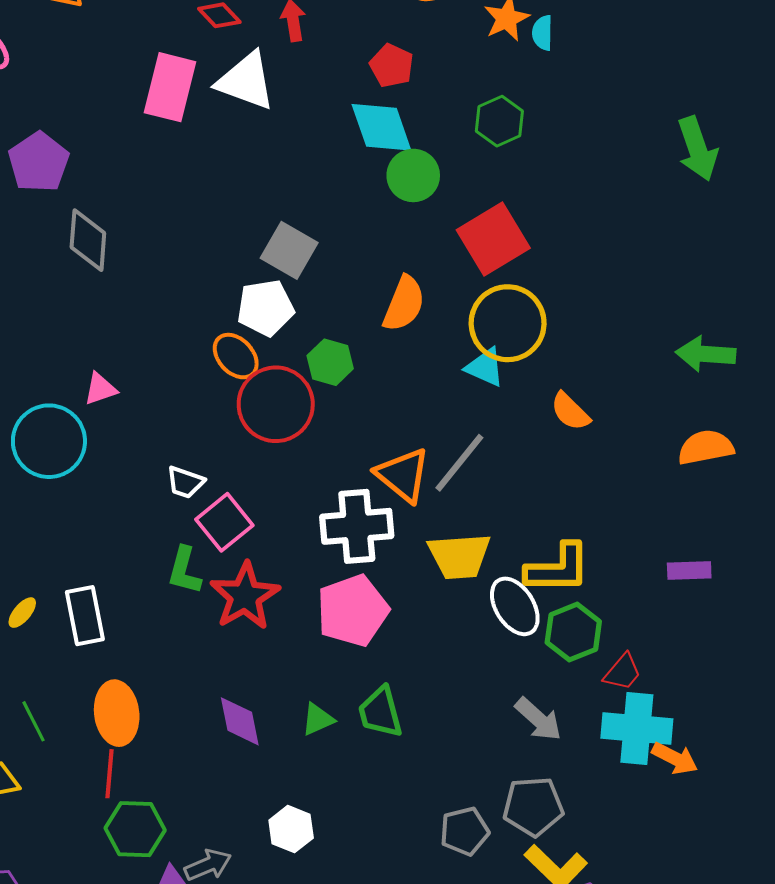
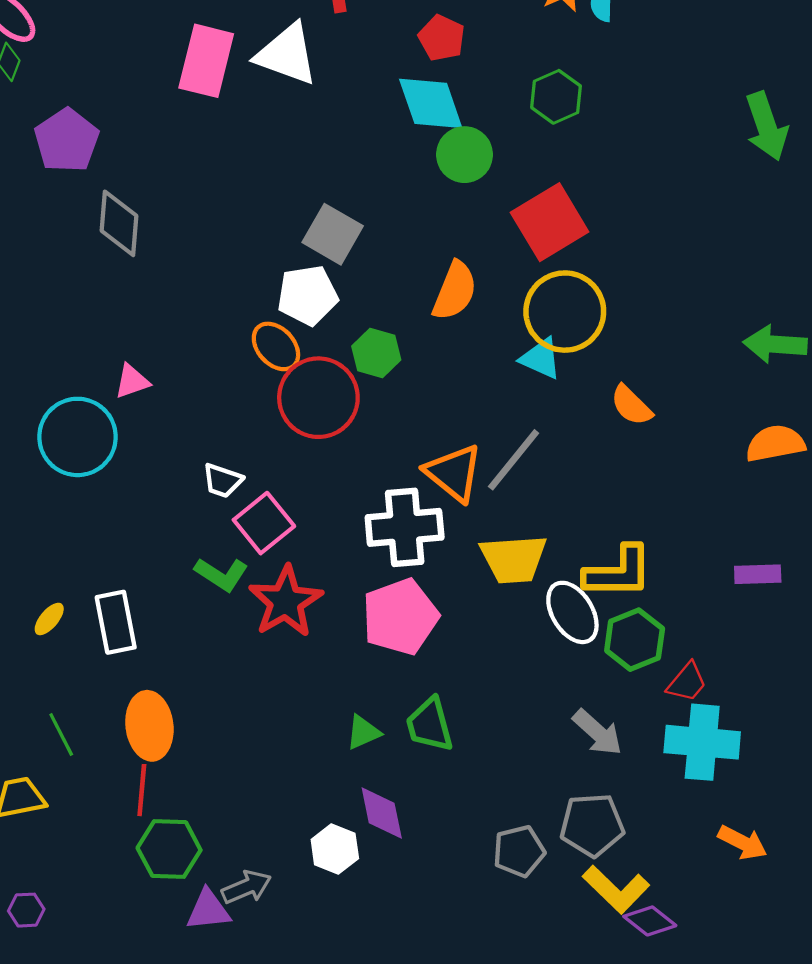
green L-shape: (184, 570) -> (221, 574), turned -72
purple diamond: (240, 721) -> (382, 813), moved
orange arrow: (675, 758) -> (742, 842), moved

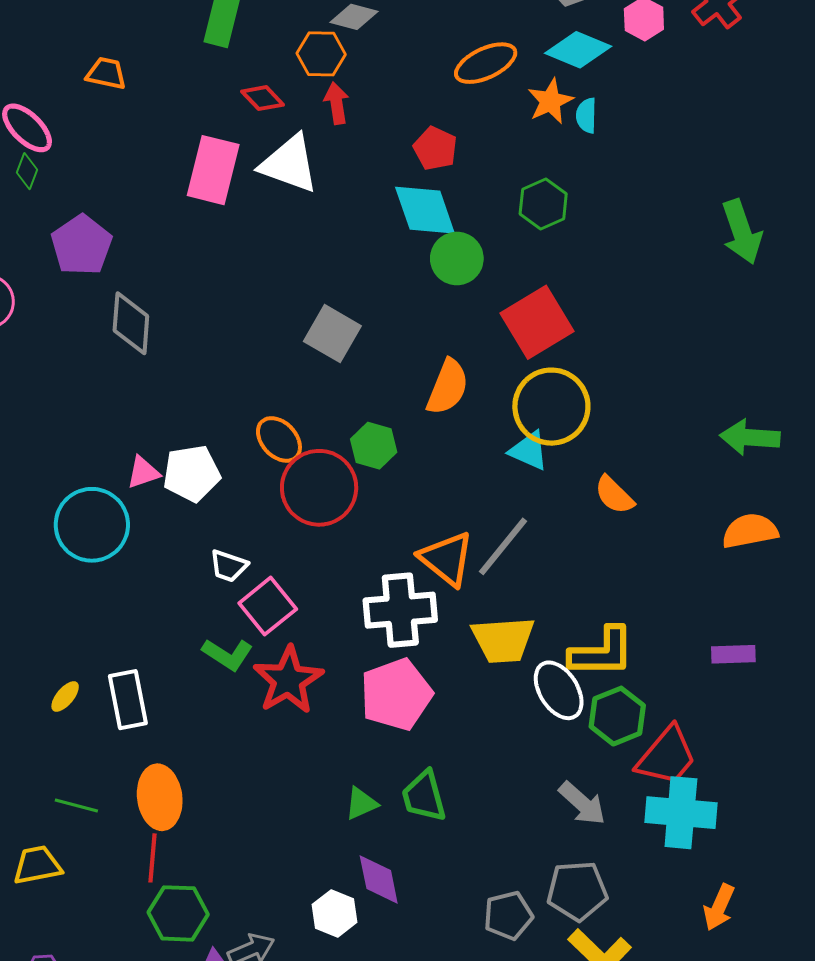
white pentagon: (308, 295) -> (192, 473), moved
red trapezoid: (687, 682) -> (667, 756), size x1.6
green line: (61, 735) -> (76, 805), turned -48
orange arrow: (742, 842) -> (719, 907), turned 87

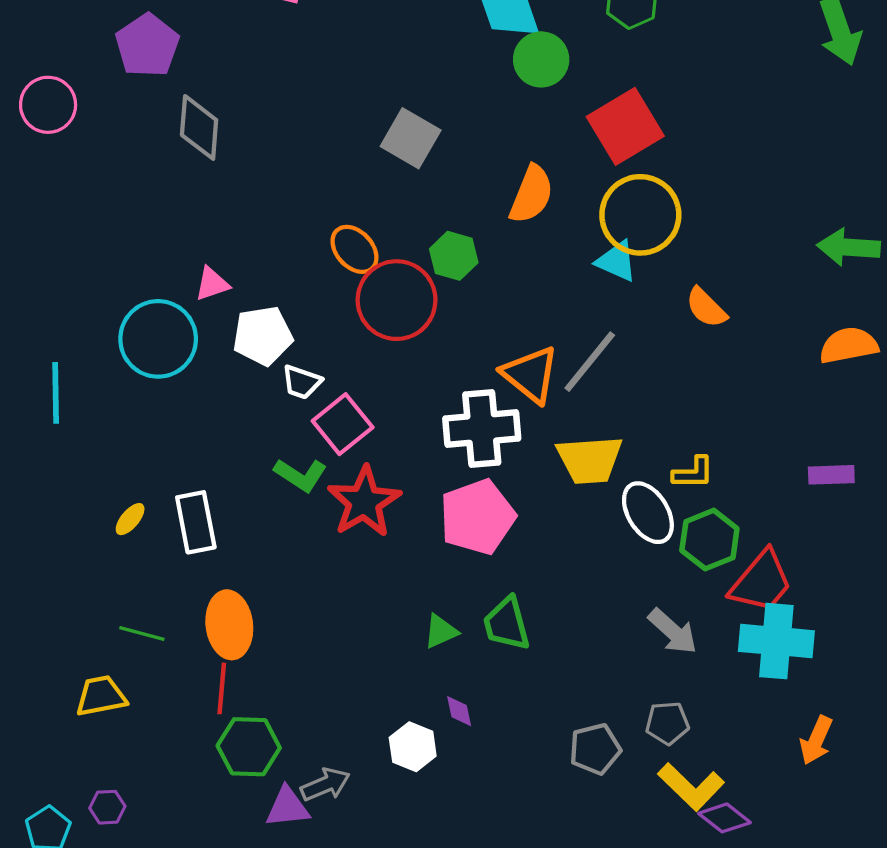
white pentagon: (192, 473) -> (263, 336), moved
yellow L-shape: (602, 652) -> (693, 473), size x0.6
purple diamond: (379, 880) -> (459, 711), size x0.6
gray pentagon: (577, 891) -> (667, 723), size x0.7

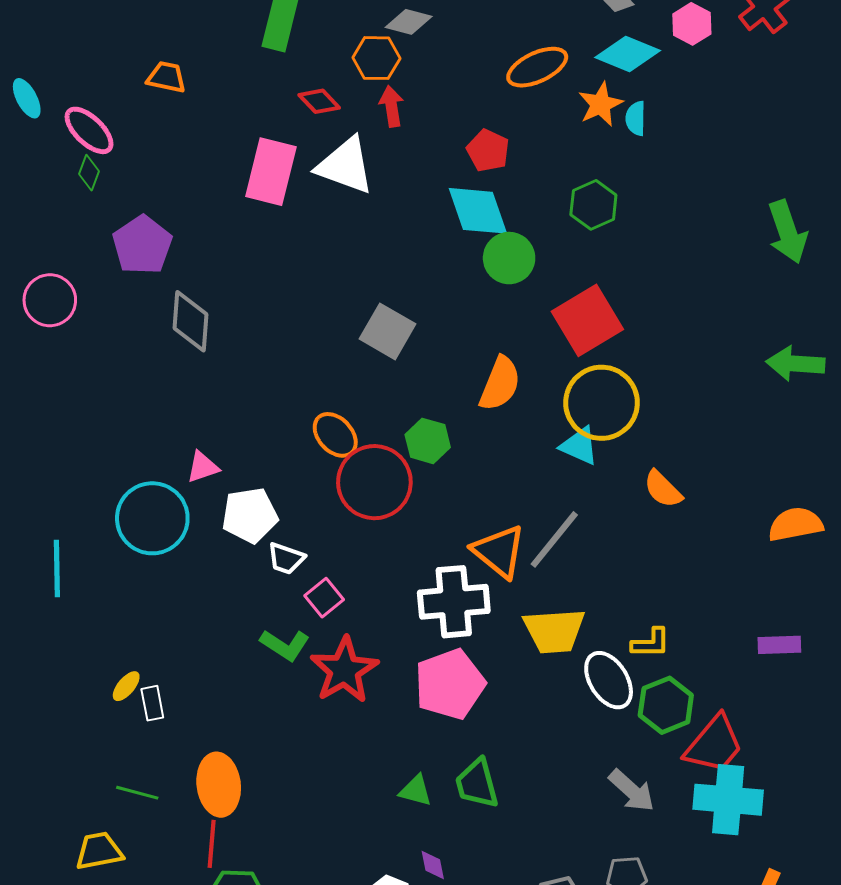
green arrow: (849, 247) -> (795, 364), moved
pink square: (343, 424) -> (324, 598), size x0.7
white rectangle: (196, 522) -> (152, 703), moved, size x0.6
green triangle: (441, 631) -> (416, 791), turned 39

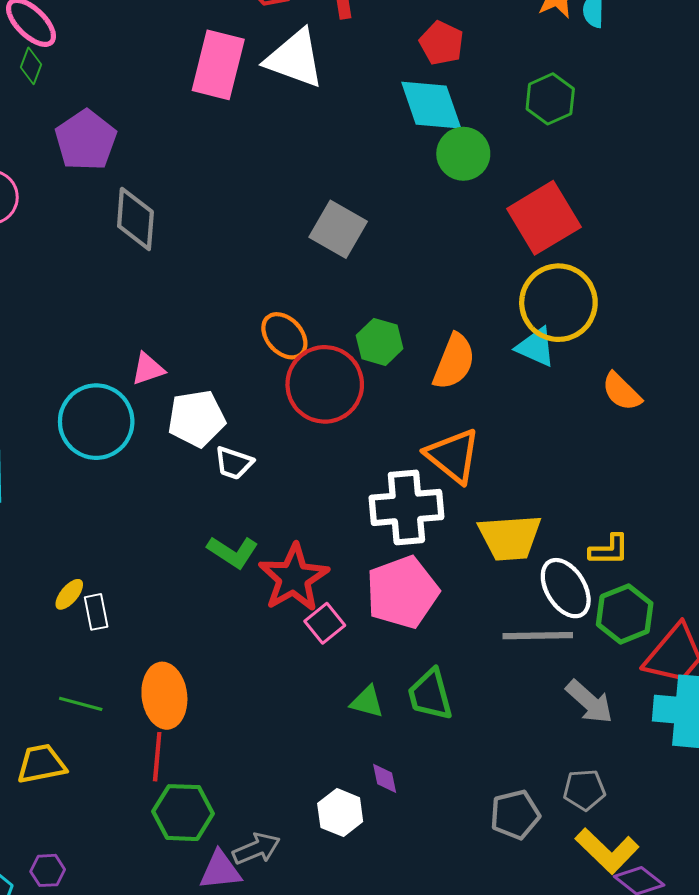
orange semicircle: (500, 384) -> (454, 362), moved
gray line: (554, 539) -> (538, 636), moved, turned 50
pink square: (324, 598) -> (325, 623), moved

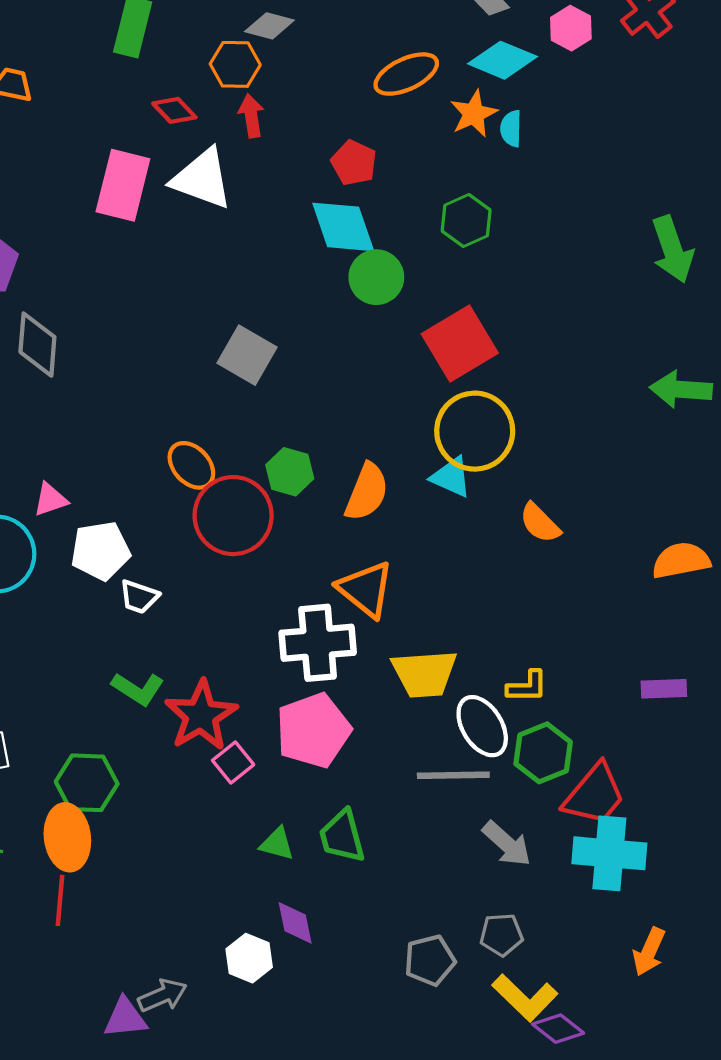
purple diamond: (385, 778) -> (295, 923), size x1.4
green hexagon: (183, 813) -> (87, 783), moved

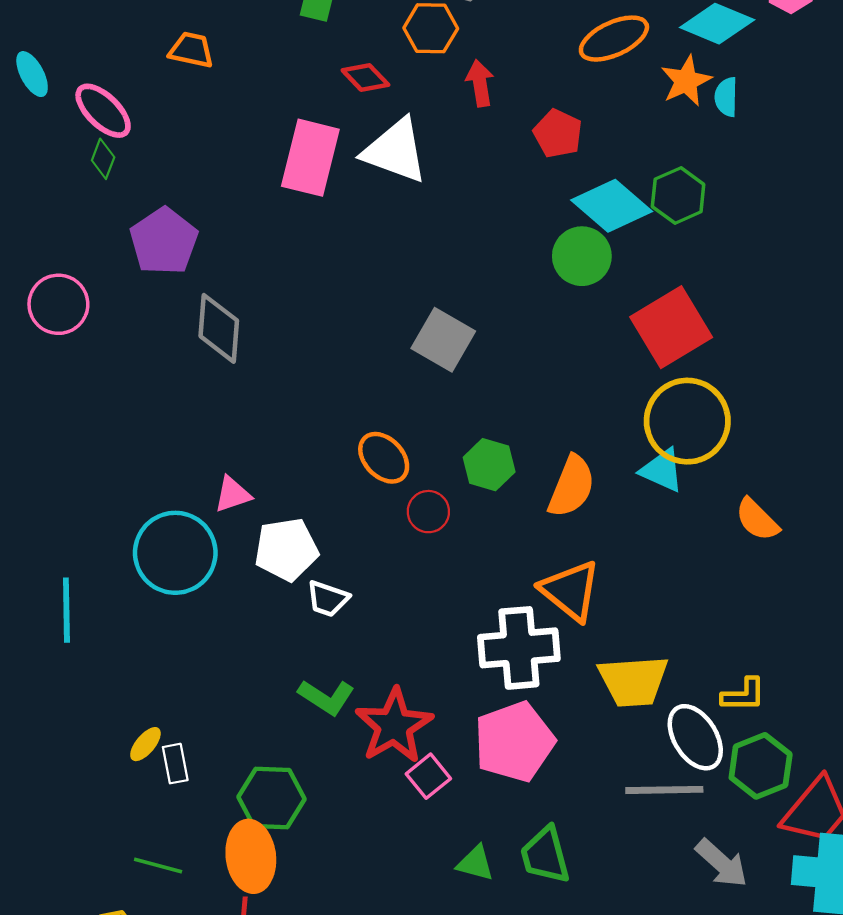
red arrow: (251, 116) -> (480, 83), moved
cyan diamond: (343, 227) -> (612, 206), moved, turned -30
red circle: (233, 516) -> (428, 512), size x0.5

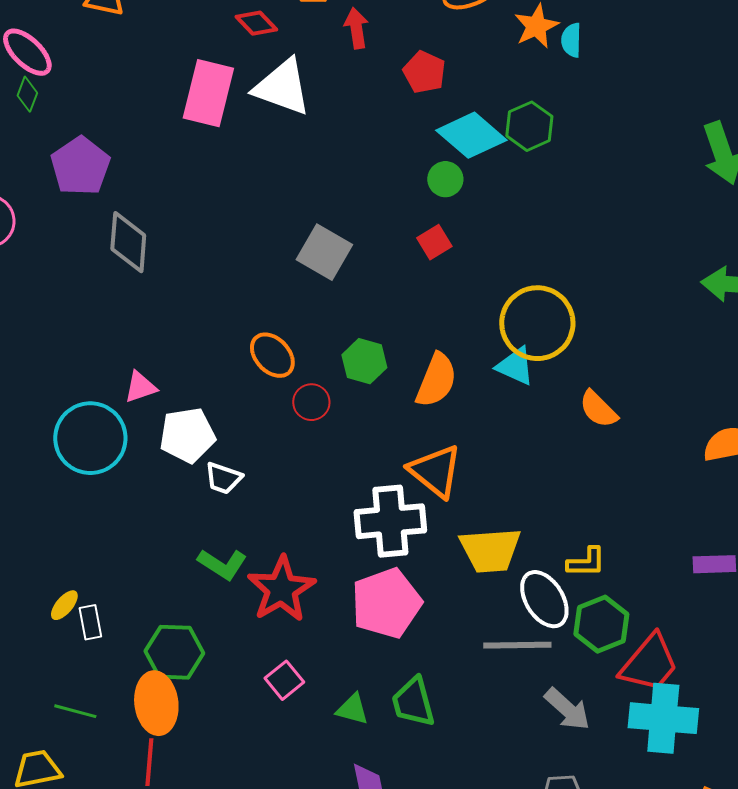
green circle: (582, 256) -> (445, 179), size x0.7
red square: (671, 327) -> (434, 242), moved, size x0.5
pink square: (428, 776) -> (284, 680), moved

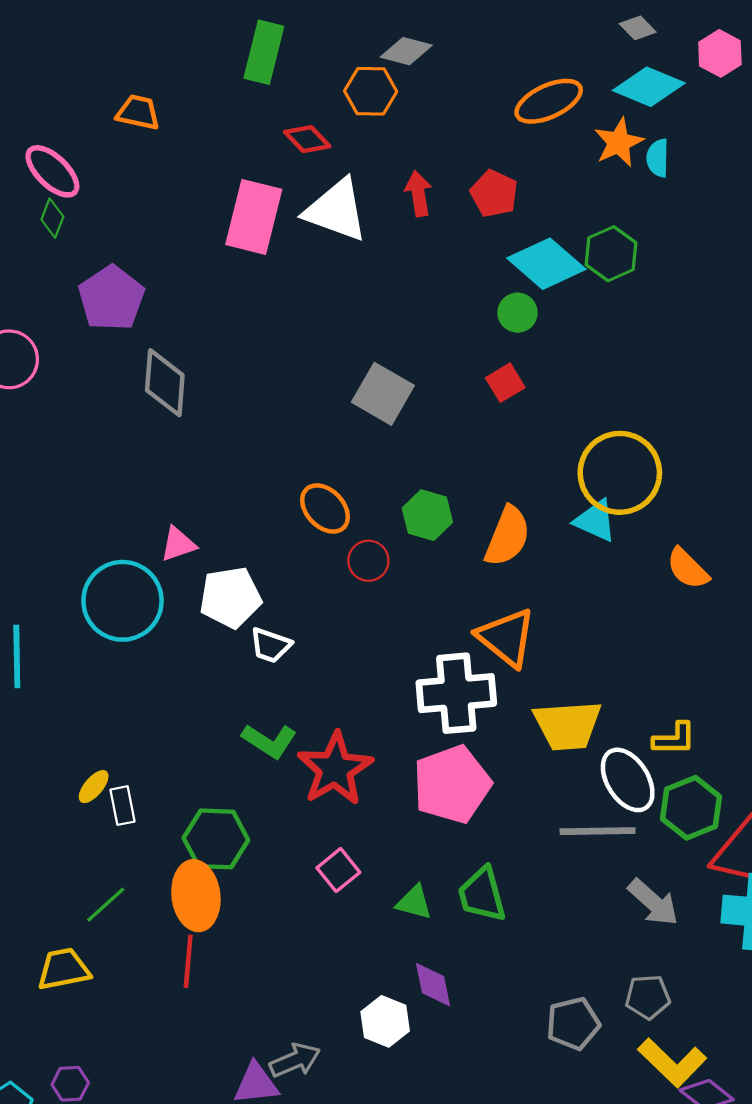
red arrow: (356, 28) -> (418, 194), moved
green line: (75, 711) -> (106, 905), turned -57

